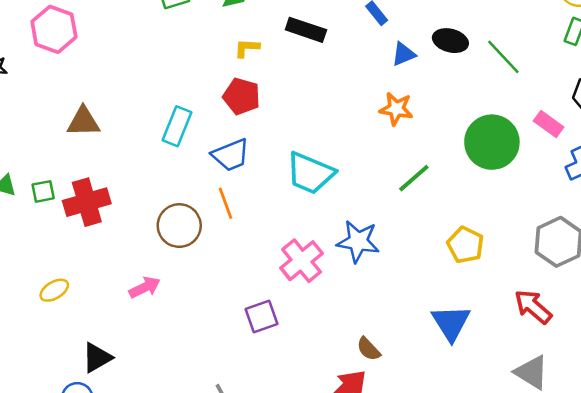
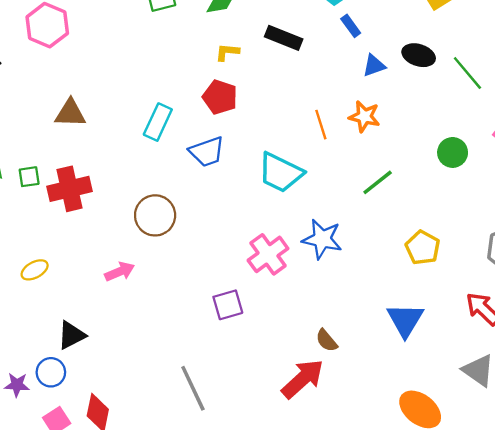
green circle: (492, 142) -> (453, 152), size x0.6
orange line: (225, 203) -> (321, 125), moved

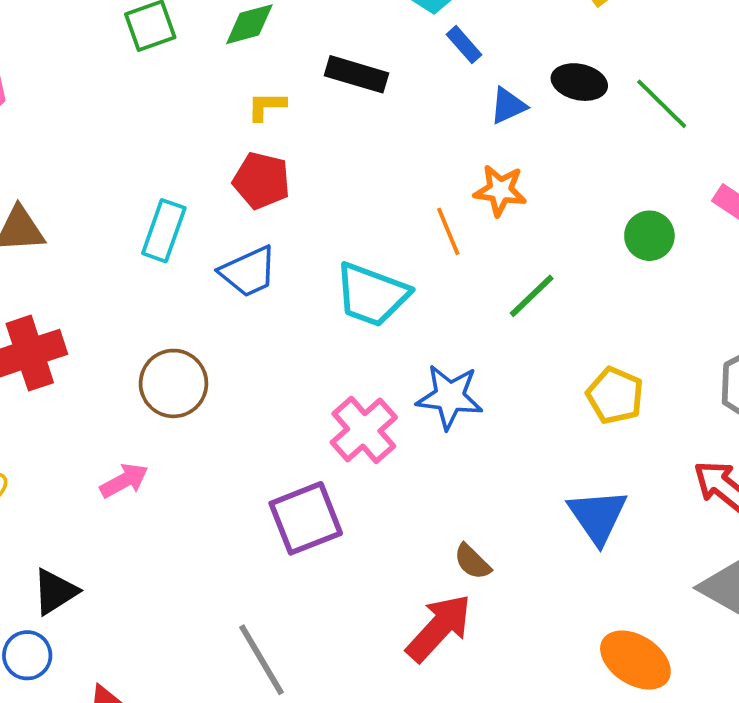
orange line: (321, 125) -> (448, 231), moved
purple square: (228, 305) -> (306, 518), size x1.4

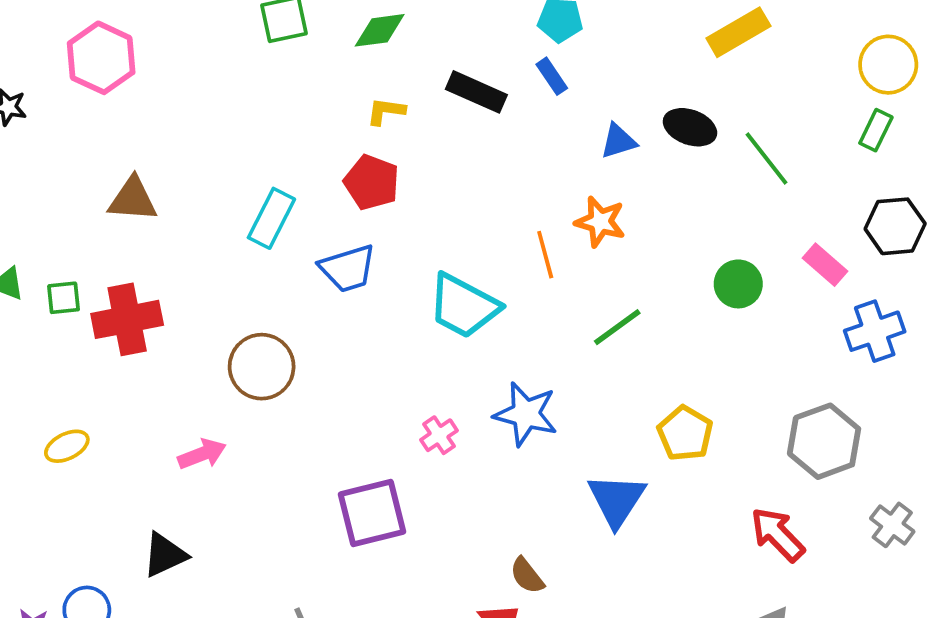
blue rectangle: (464, 45) -> (552, 76), moved
pink cross: (364, 430) -> (439, 435), size x0.6
blue triangle: (598, 516) -> (616, 500), moved
black triangle: (55, 592) -> (165, 555), moved

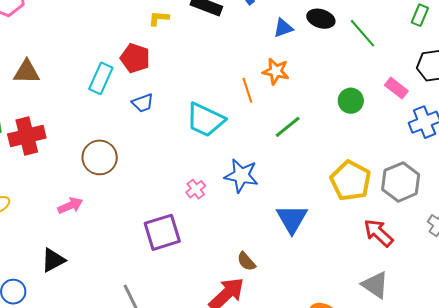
red pentagon: (372, 182) -> (135, 58), moved
blue trapezoid: (348, 268) -> (143, 103), size x0.7
yellow pentagon: (685, 433) -> (351, 181), moved, size x1.4

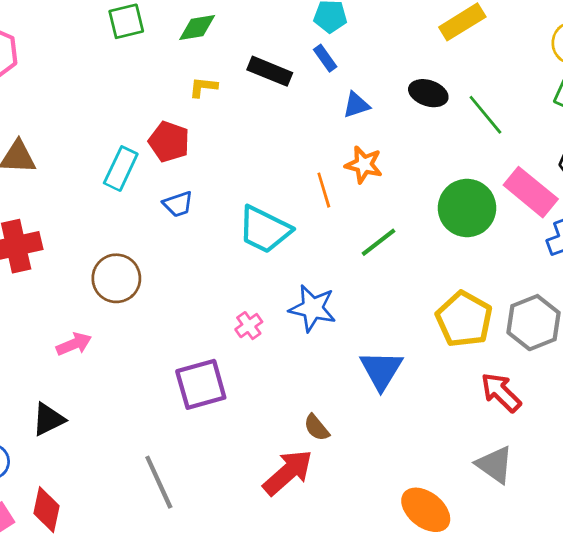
blue triangle: (283, 28) -> (356, 105), moved
pink rectangle: (396, 88) -> (531, 192), size x1.6
green circle: (351, 101) -> (467, 208), size x1.6

